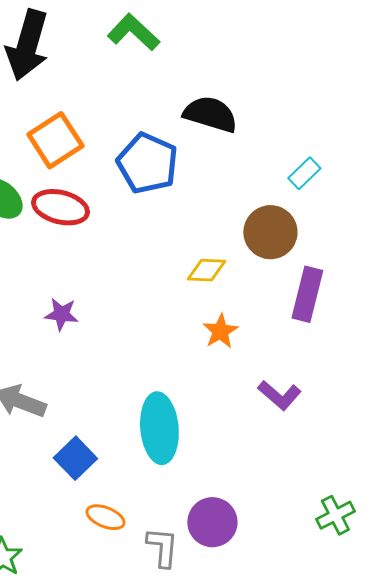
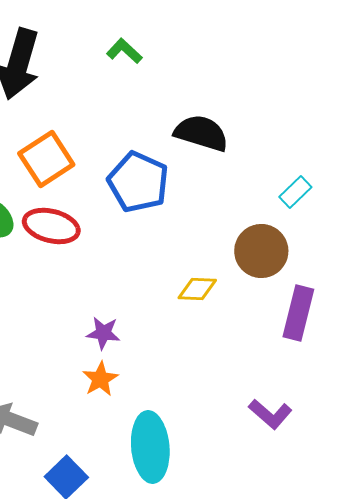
green L-shape: (133, 32) -> (124, 51), size x0.7
purple star: (61, 314) -> (103, 333), moved
orange star: (220, 331) -> (100, 379), moved

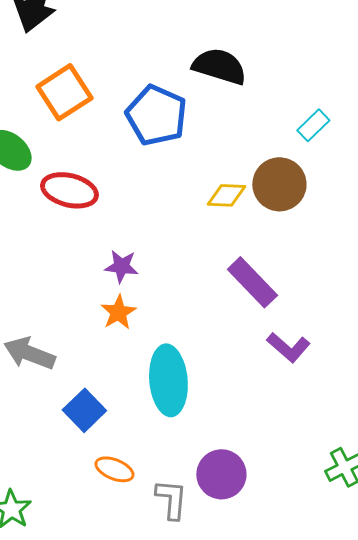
red ellipse: (51, 226) -> (69, 190), moved
yellow diamond: (197, 289) -> (226, 195), moved
purple rectangle: (298, 313) -> (252, 282), moved, turned -58

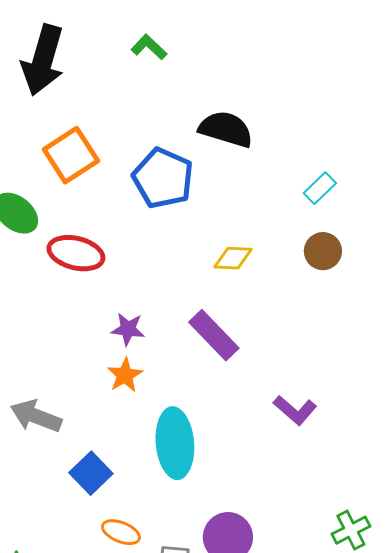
brown circle: (279, 184) -> (323, 251), moved, size x0.7
purple rectangle: (252, 282) -> (214, 335), moved

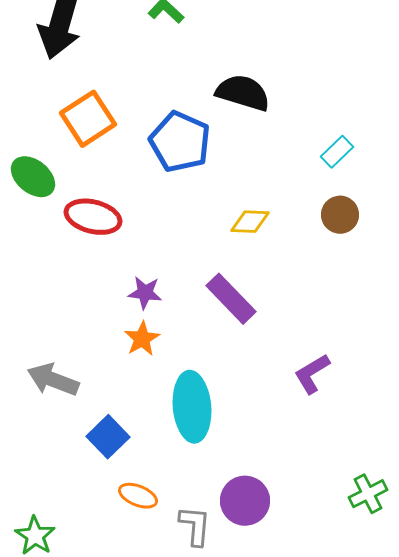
purple L-shape: (295, 410) -> (312, 374), turned 108

